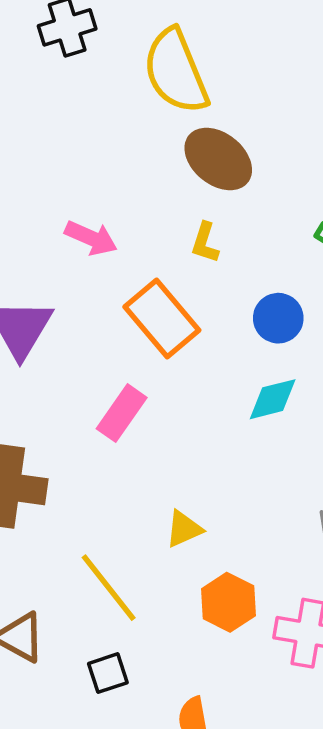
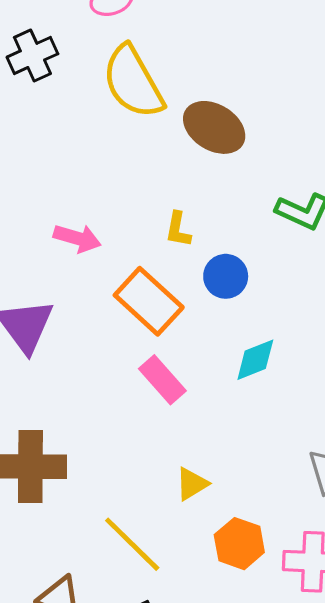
brown ellipse: (218, 159) -> (214, 127), moved
blue circle: (278, 318) -> (226, 276), moved
pink rectangle: (122, 413) -> (162, 380), moved, turned -69

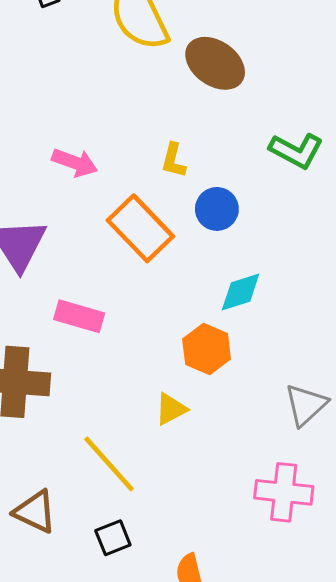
pink rectangle: (162, 380) -> (79, 316), moved, turned -36
orange hexagon: (239, 544) -> (207, 349), moved

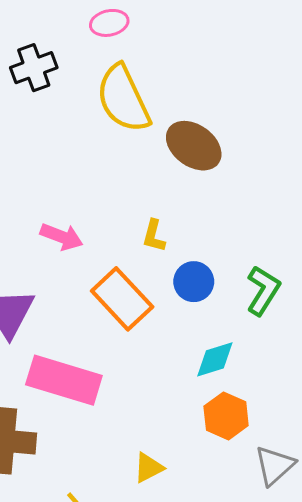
green L-shape: (296, 151) -> (263, 290), moved, turned -87
pink rectangle: (79, 316) -> (64, 380), size x1.6
orange hexagon: (207, 349) -> (226, 416), moved

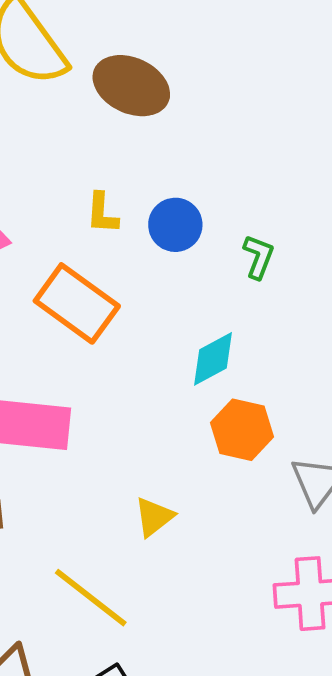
blue circle: (194, 282) -> (175, 225), moved
green L-shape: (263, 290) -> (259, 257), size x0.7

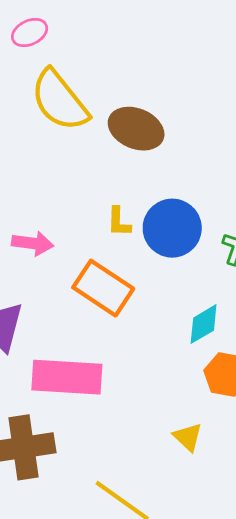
blue circle: (175, 225) -> (172, 228), size x1.5
yellow triangle: (154, 517) -> (188, 437), moved, turned -36

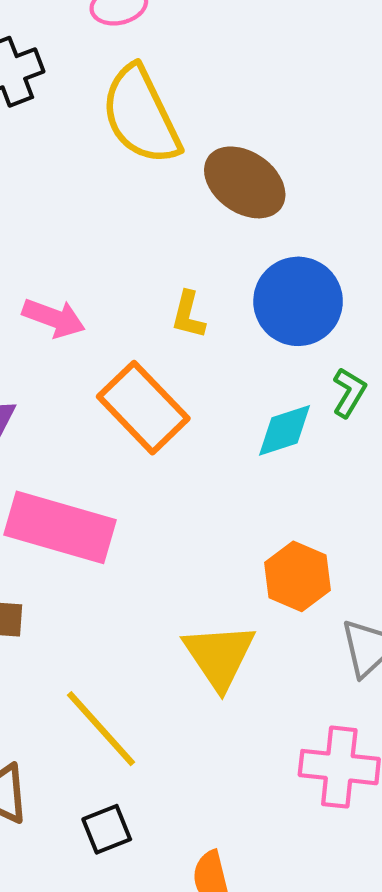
blue circle: (172, 228) -> (298, 301), moved
cyan diamond: (204, 324) -> (285, 430), moved
yellow triangle: (188, 437) -> (219, 656), size x1.6

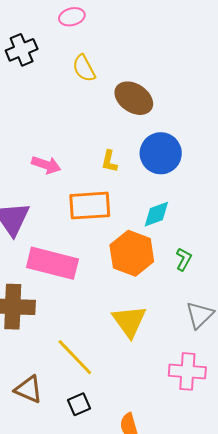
yellow semicircle: (141, 115) -> (84, 68), size x0.6
green L-shape: (349, 392) -> (184, 259), moved
orange rectangle: (143, 408) -> (90, 206), turned -48
orange hexagon: (297, 576) -> (132, 253), moved, size x1.4

